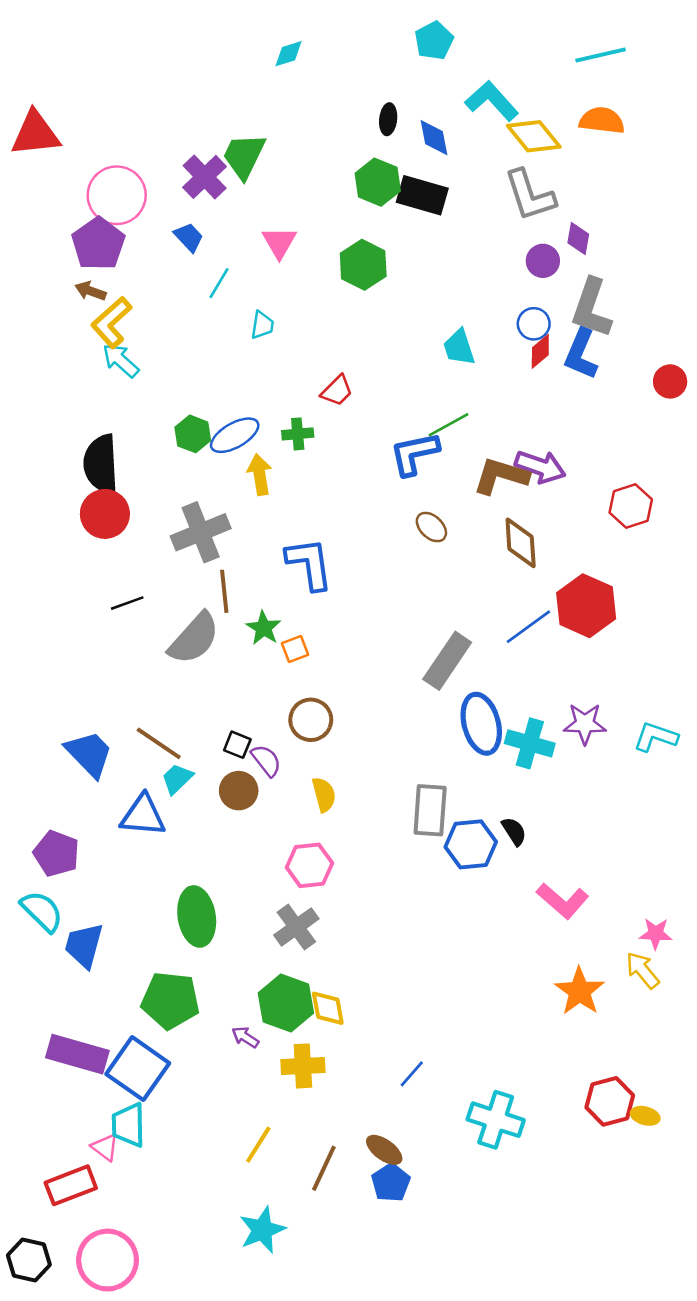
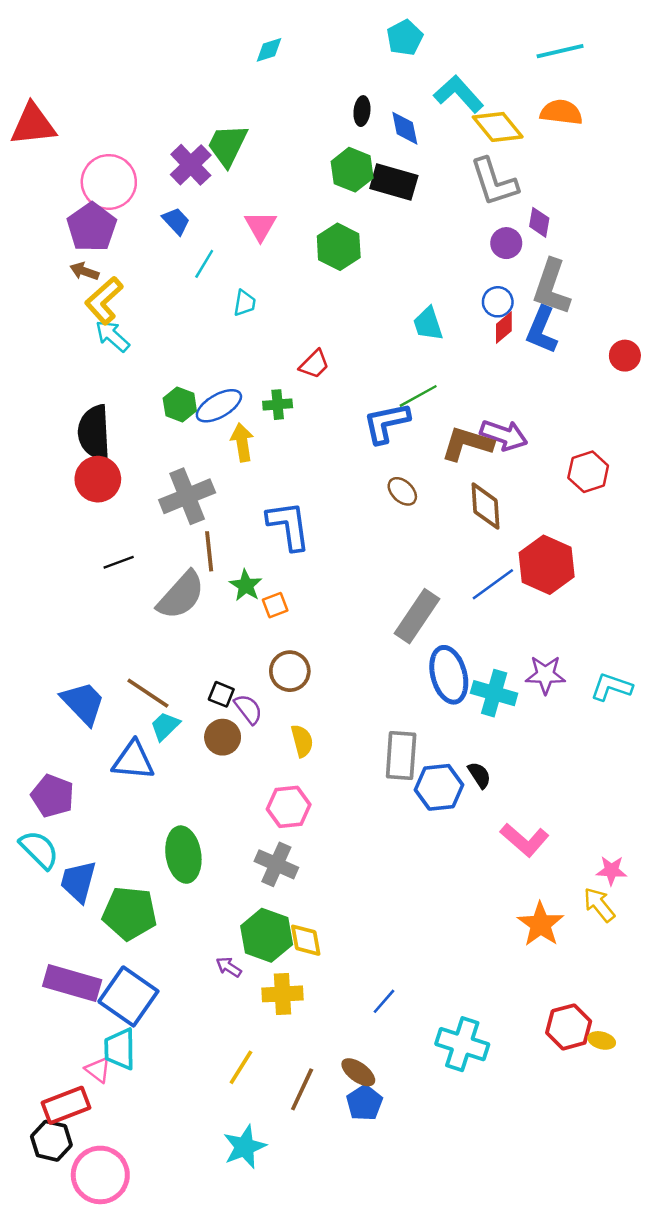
gray cross: (296, 927) -> (276, 864), turned -30
green pentagon: (170, 1000) -> (130, 913), moved
black hexagon: (29, 1260) -> (51, 1141), moved

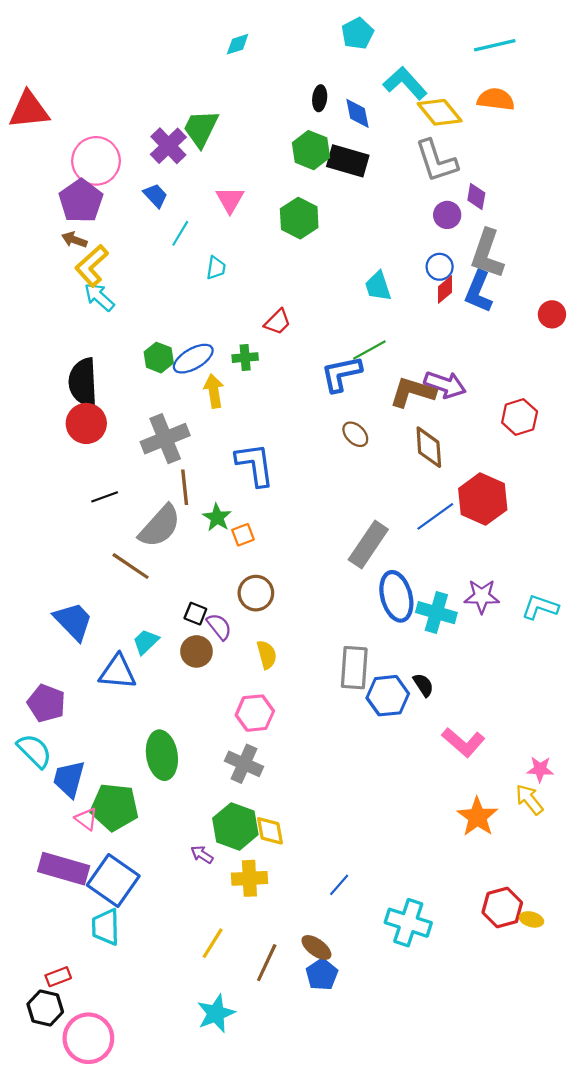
brown line: (148, 693) -> (131, 566), moved
pink triangle: (98, 1070) -> (86, 819), moved
red rectangle: (66, 1105) -> (58, 977), size x0.6

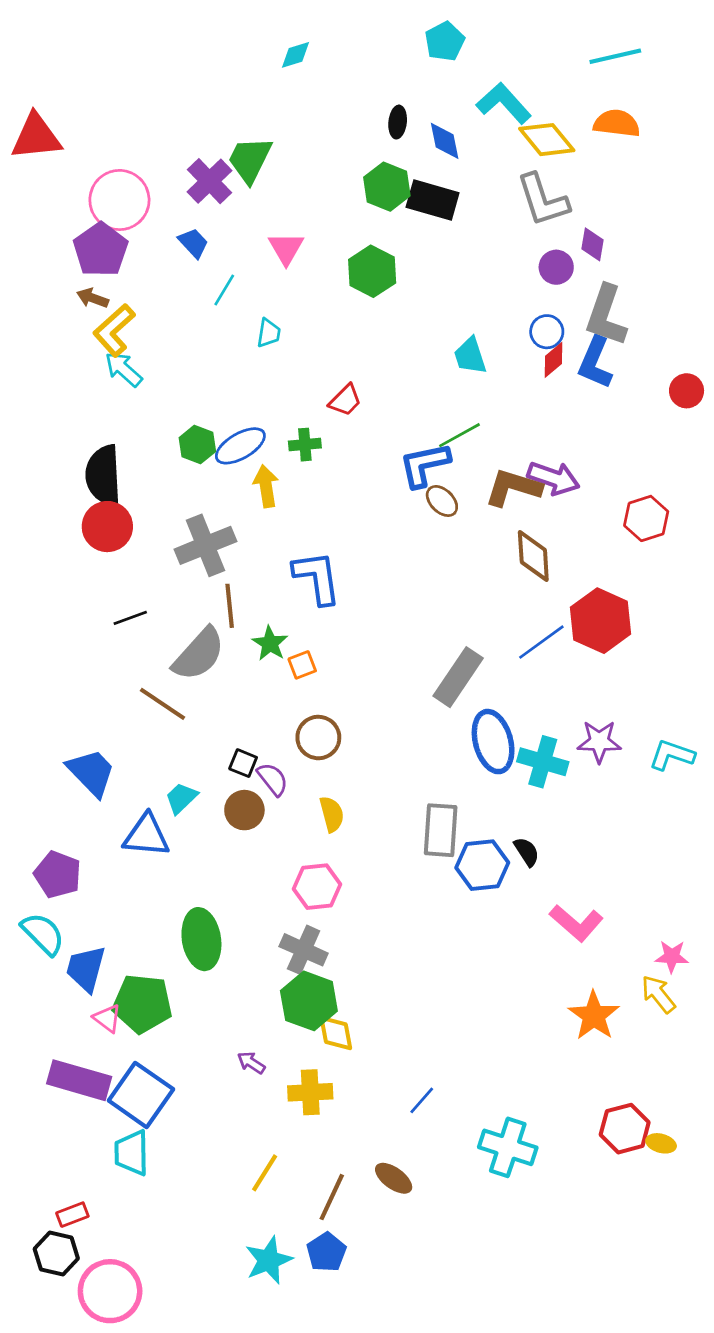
brown ellipse: (355, 434) -> (442, 501), moved
green hexagon: (235, 826) -> (309, 1001), moved
blue pentagon: (322, 975) -> (326, 1252), moved

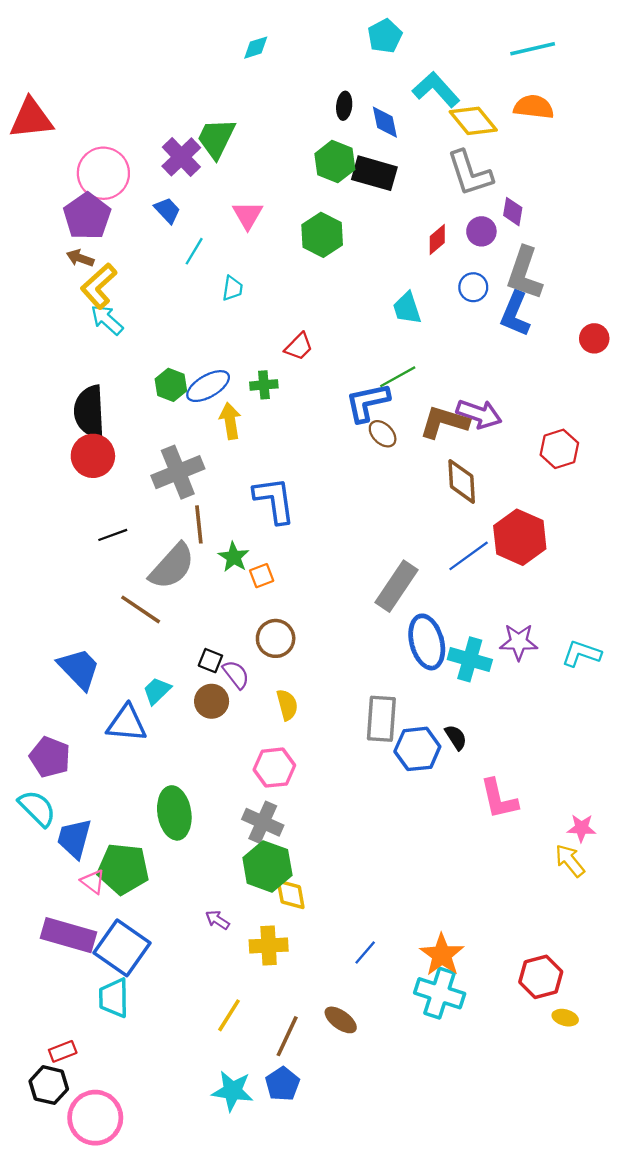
red diamond: (554, 360) -> (437, 240), moved
pink L-shape: (576, 923) -> (499, 799), turned 36
orange star: (594, 1016) -> (442, 955), moved
yellow ellipse: (661, 1143) -> (565, 1018), moved
cyan star: (269, 1260) -> (233, 1091), turned 30

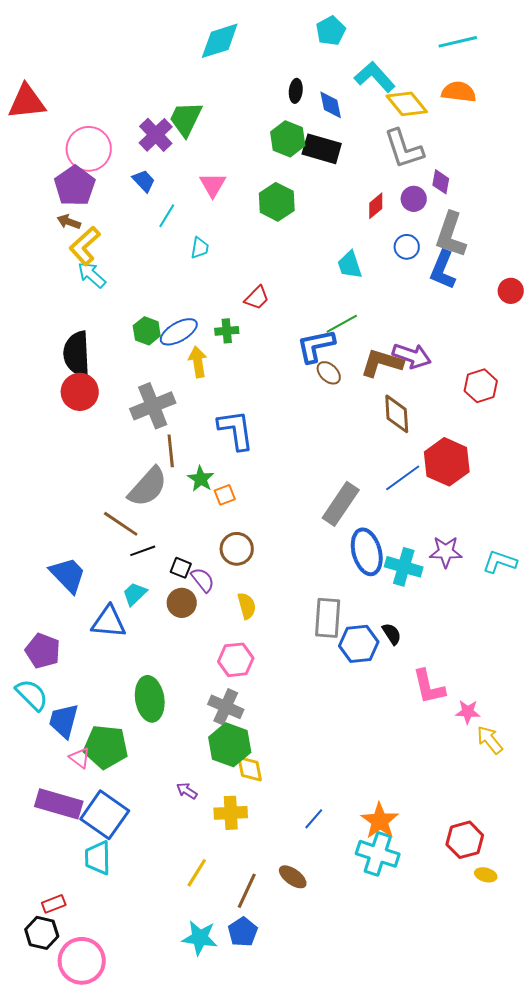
cyan diamond: (256, 48) -> (220, 41), size x1.8
black line: (113, 535) -> (143, 551), moved
pink star: (581, 828) -> (468, 712), moved

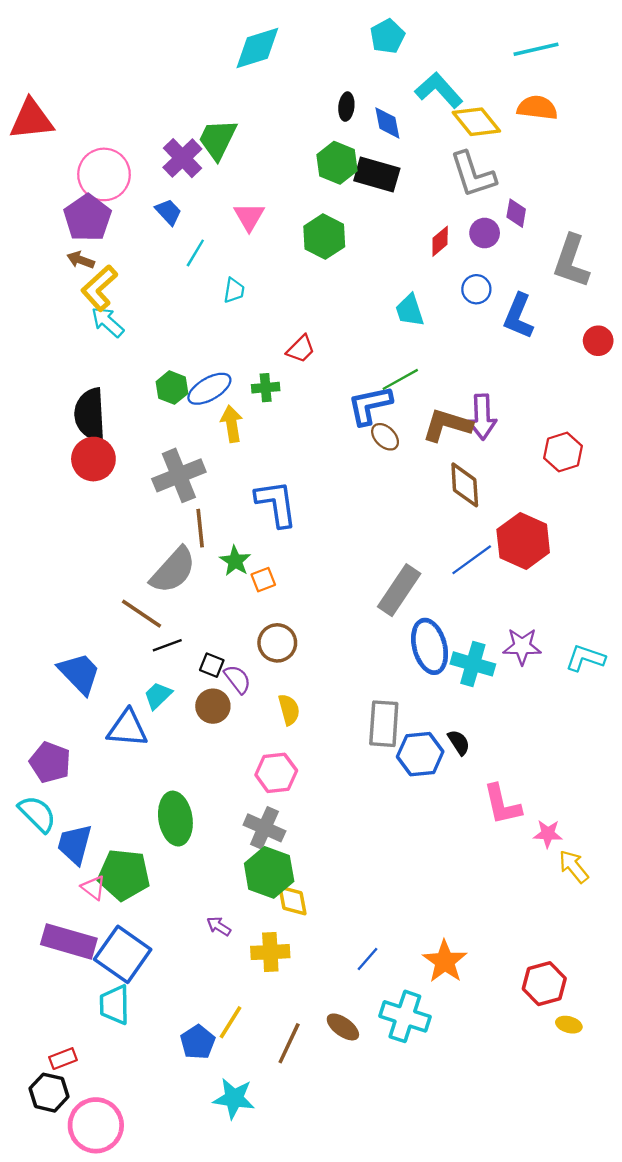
gray L-shape: (451, 235) -> (571, 261), moved
purple arrow: (412, 356) -> (482, 417), turned 69
cyan cross: (378, 854) -> (405, 1016), moved
blue pentagon: (243, 932) -> (198, 1042), moved

